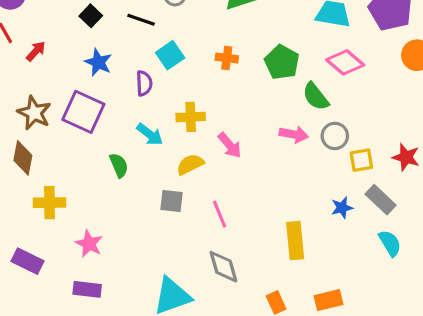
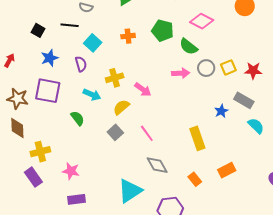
blue star: (98, 62) -> (50, 58), turned -30
yellow square: (361, 160) -> (228, 67), moved
gray square: (172, 201) -> (115, 132), turned -35
purple rectangle: (28, 261) -> (33, 177), moved, turned 42

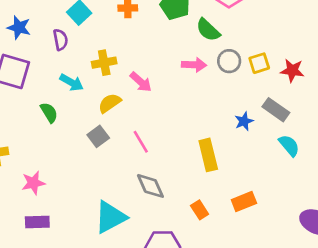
blue star: (50, 58) -> (19, 27), turned 30
pink star: (71, 171) -> (33, 183), turned -30

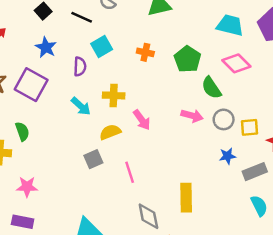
gray rectangle: (276, 110) -> (255, 172), turned -70
green semicircle: (49, 112) -> (22, 131), moved
blue star: (244, 121) -> (228, 156), moved
gray diamond: (150, 186) -> (148, 216), moved

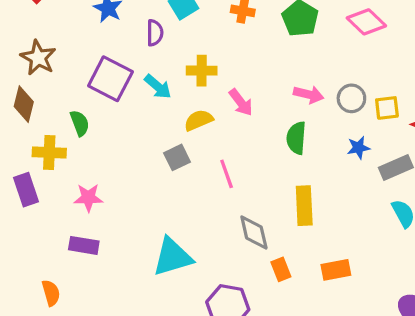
purple square: (31, 85) -> (110, 79), moved
green semicircle: (211, 88) -> (296, 138), moved, turned 40

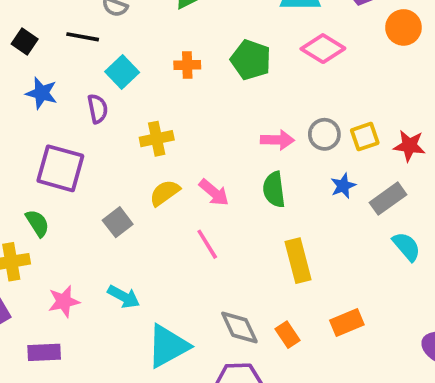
cyan arrow: (158, 87) -> (124, 297), moved
pink arrow: (241, 102) -> (214, 193), moved
gray square: (177, 157) -> (118, 222), moved
gray diamond: (254, 233) -> (239, 327), moved
purple rectangle: (84, 245) -> (44, 352), moved

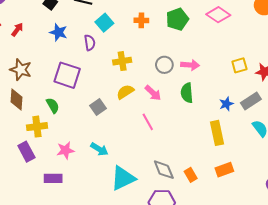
green pentagon: (251, 60) -> (177, 19), turned 30
gray circle: (324, 134) -> (164, 65), moved
blue star: (343, 186) -> (226, 104), moved
yellow rectangle: (298, 261) -> (217, 133), moved

